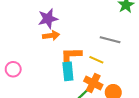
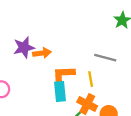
purple star: (48, 19) -> (24, 47), moved
yellow line: (96, 60) -> (91, 79), turned 56

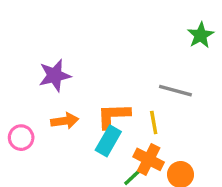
orange arrow: (42, 53) -> (65, 121), moved
cyan rectangle: (60, 92) -> (108, 141), turned 36

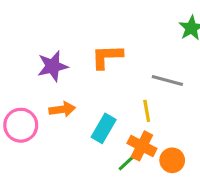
orange L-shape: (113, 116) -> (107, 57), moved
pink circle: (21, 138) -> (21, 125), size x1.4

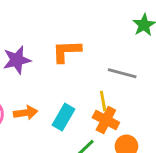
orange arrow: (62, 109) -> (26, 113), moved
orange cross: (142, 146) -> (106, 120), moved

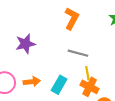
orange L-shape: (66, 51) -> (72, 19), moved, turned 120
gray line: (122, 73) -> (78, 53), moved

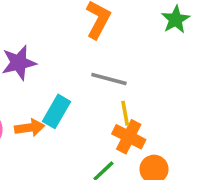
cyan rectangle: (59, 85) -> (57, 111), moved

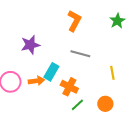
yellow line: (125, 113) -> (112, 73), moved
orange cross: (129, 137) -> (69, 87), moved

